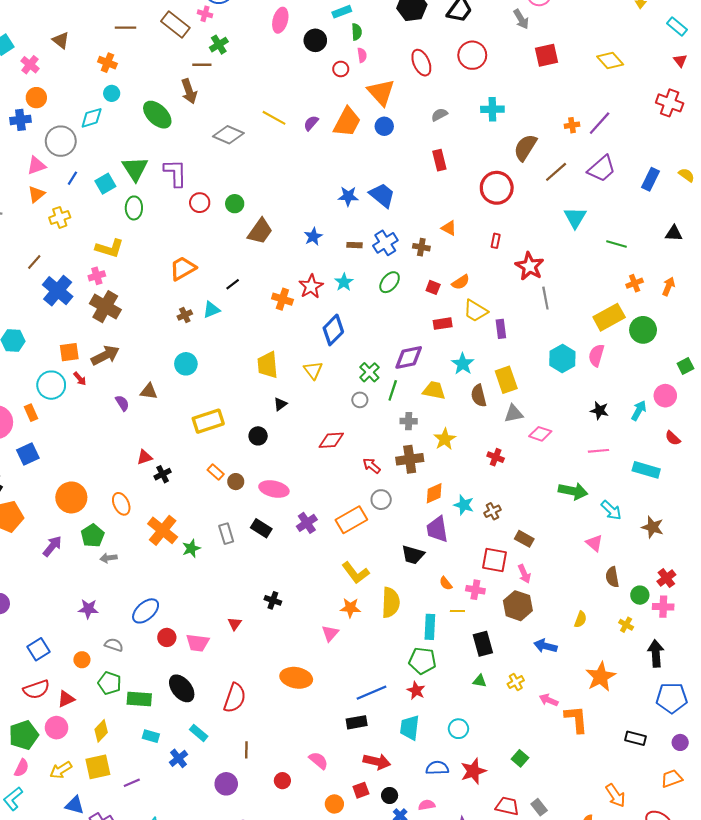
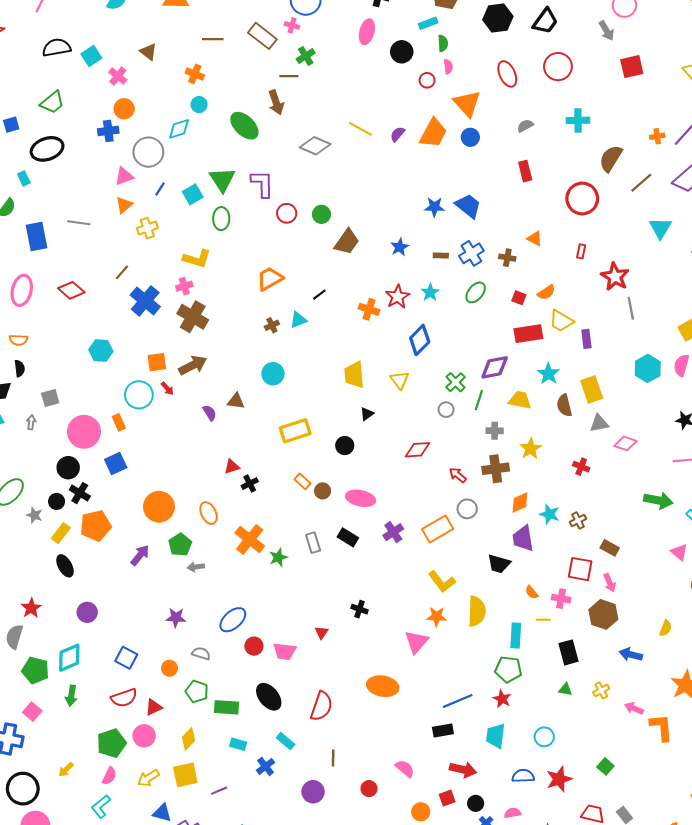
red rectangle: (443, 324) -> (528, 334), size x1.5
pink triangle: (330, 633) -> (417, 642), size x1.4
blue square: (38, 649) -> (126, 658), turned -30

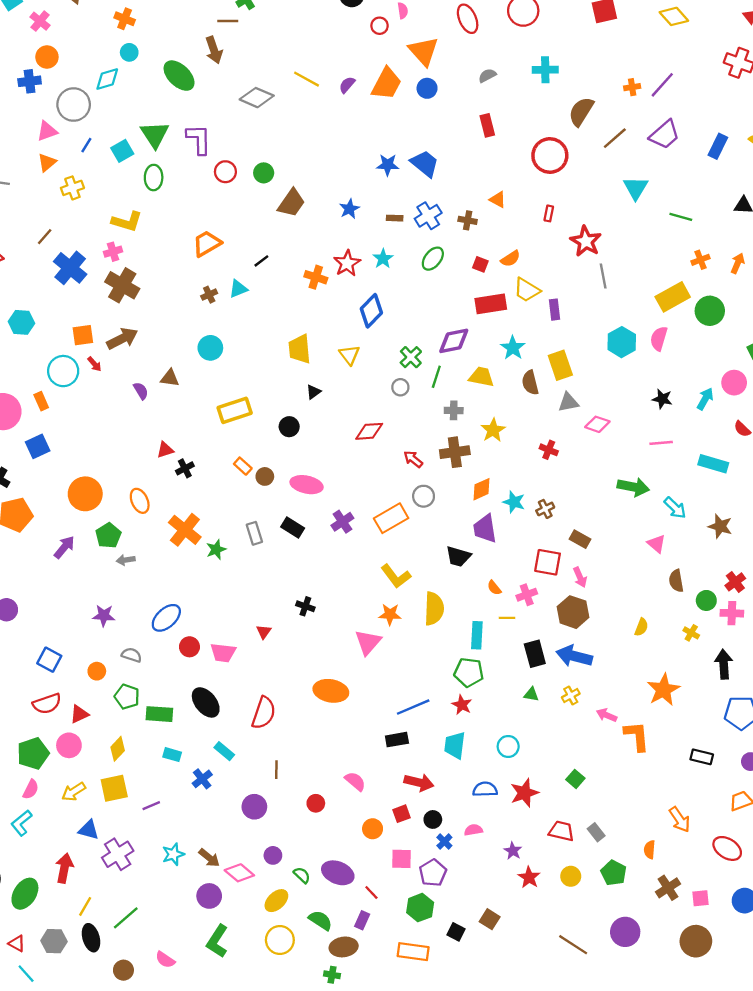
pink cross: (561, 599) -> (527, 595), turned -30
blue arrow: (631, 655) -> (574, 656), moved, size x1.4

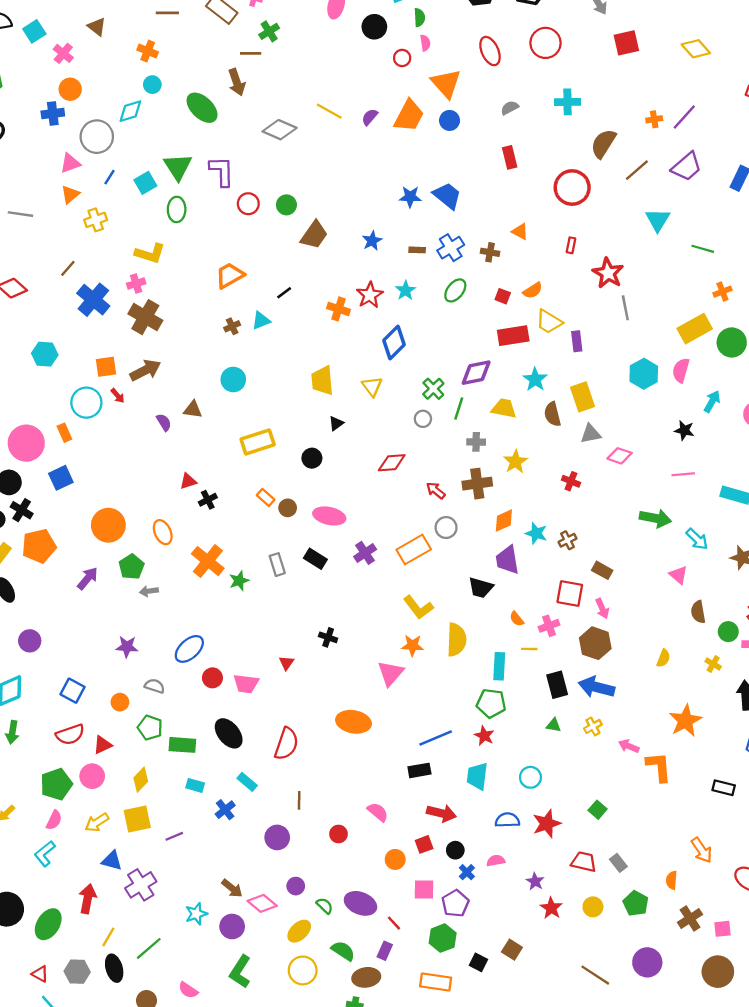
cyan arrow: (705, 399) -> (712, 401), moved
cyan star: (173, 854) -> (196, 914), moved

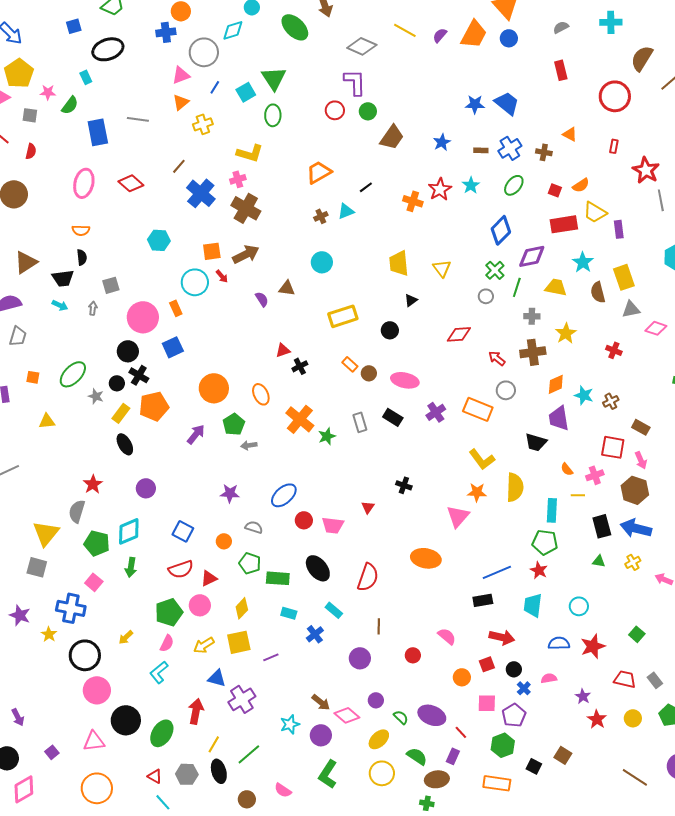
purple L-shape: (222, 171) -> (355, 82), moved
blue diamond: (394, 342) -> (501, 230), moved
orange rectangle: (414, 549) -> (478, 409), turned 52

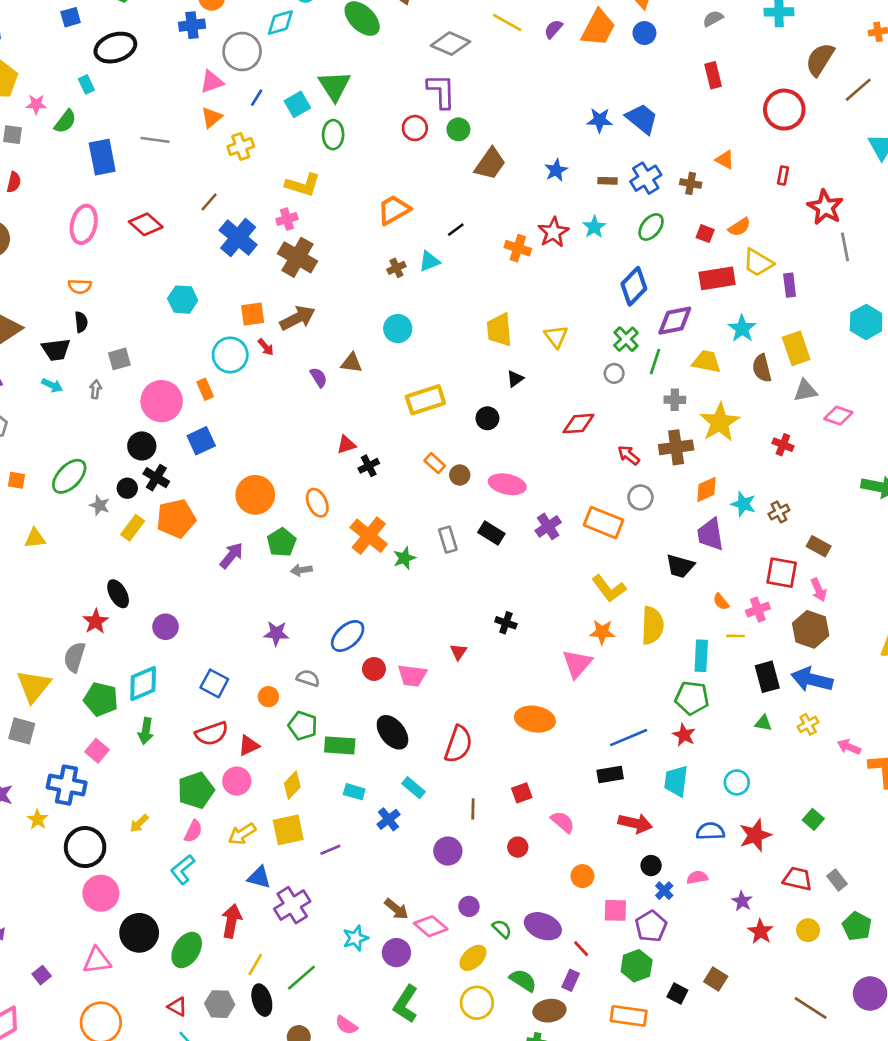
yellow star: (566, 333) -> (720, 422), size x1.4
black ellipse: (125, 444) -> (118, 594), moved
red square: (487, 664) -> (522, 793), moved

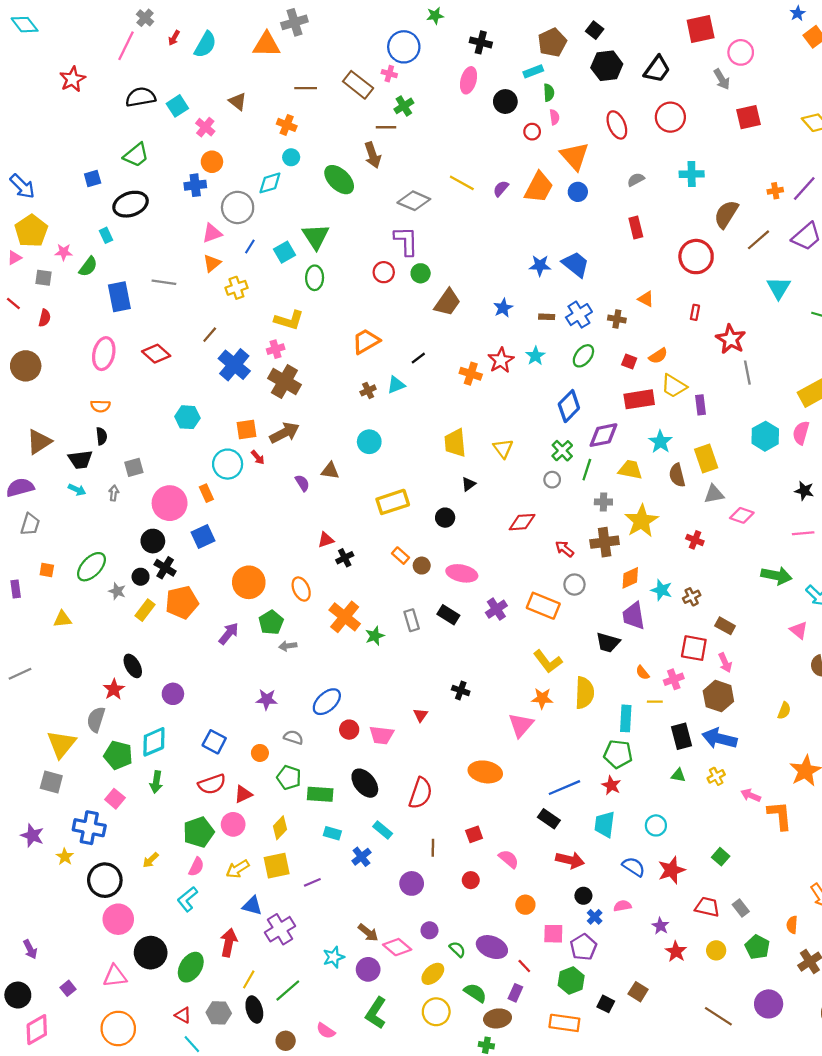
black rectangle: (610, 774) -> (549, 819), turned 45
blue semicircle: (710, 831) -> (634, 867), turned 35

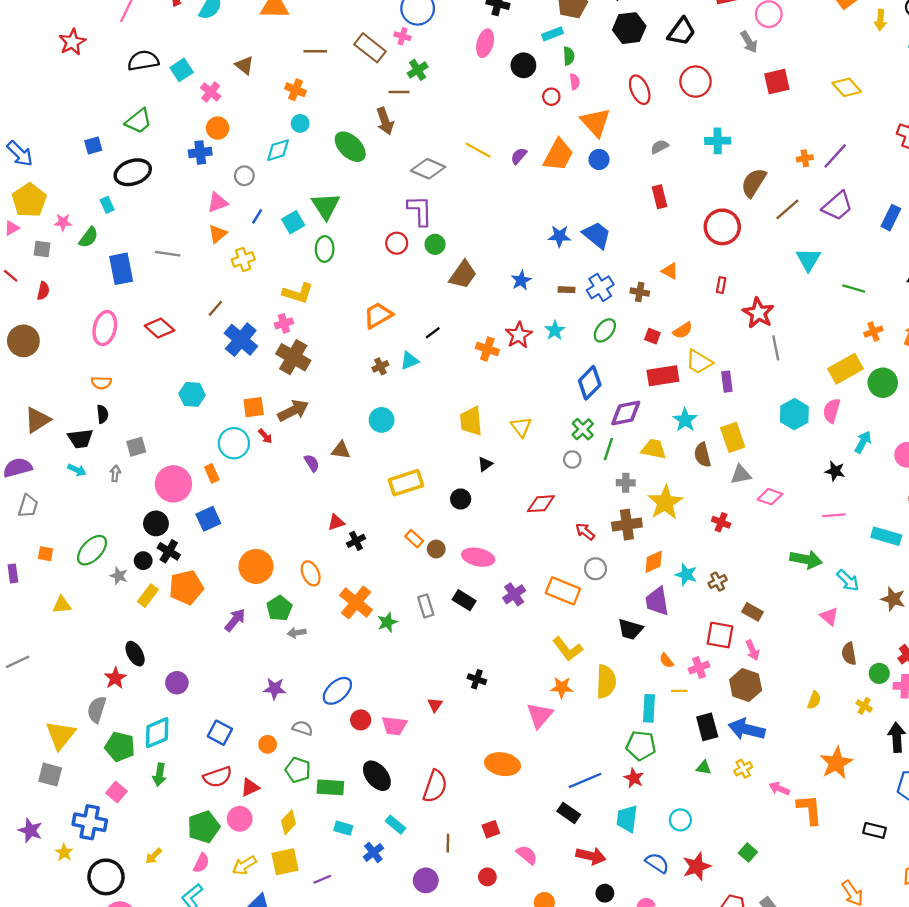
gray circle: (238, 207) -> (244, 176), size x0.6

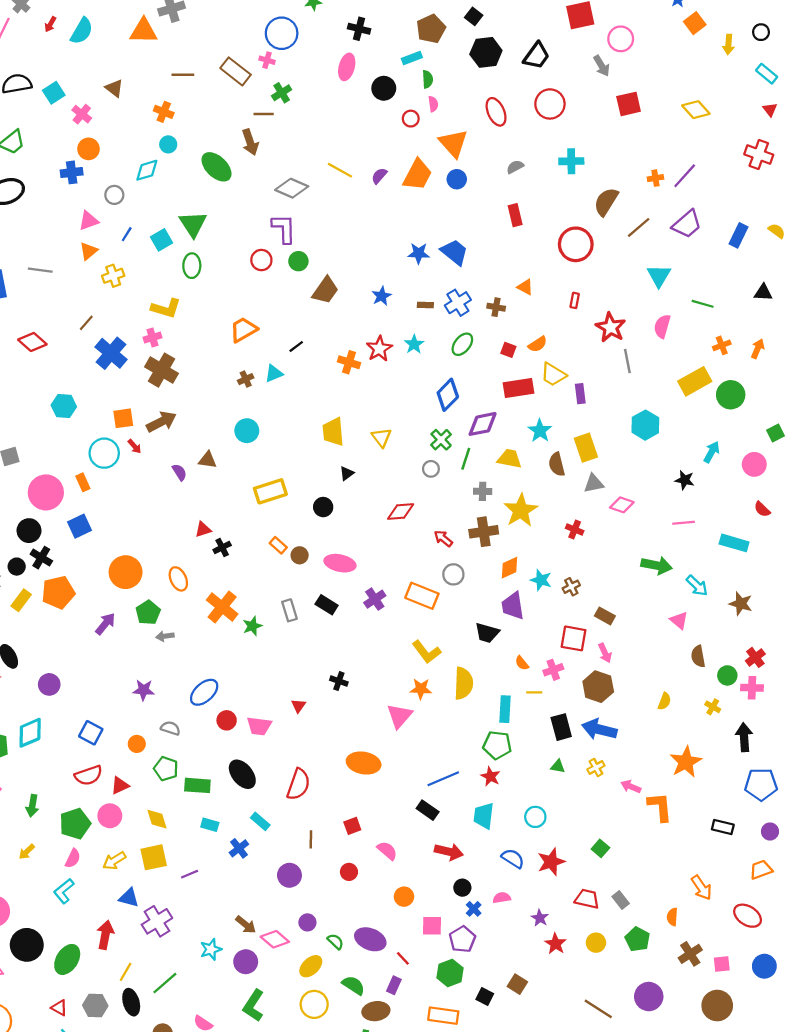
pink semicircle: (832, 411) -> (662, 326), moved
green arrow: (159, 775) -> (32, 806), moved
yellow diamond: (289, 822) -> (157, 819), turned -60

